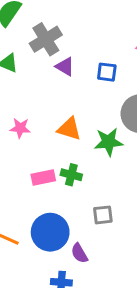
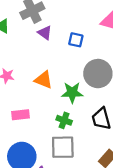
green cross: (71, 175) -> (64, 120), moved
gray square: (103, 215) -> (63, 147), size x1.6

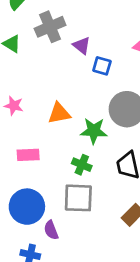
purple triangle: (45, 33) -> (82, 46), moved
orange triangle: (44, 80) -> (59, 113), turned -36

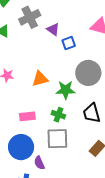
blue square: (102, 66) -> (69, 43), turned -32
pink rectangle: (28, 155) -> (27, 116), moved

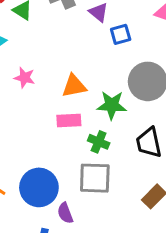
pink rectangle: (27, 116) -> (69, 120), moved

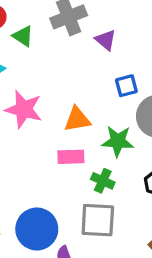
blue square: (121, 34) -> (126, 86), moved
pink star: (25, 78) -> (24, 109), size x1.6

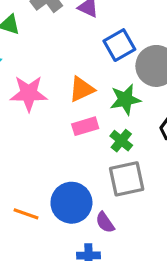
blue square: (126, 86) -> (119, 45), size x1.4
green cross: (103, 181) -> (121, 141), turned 30

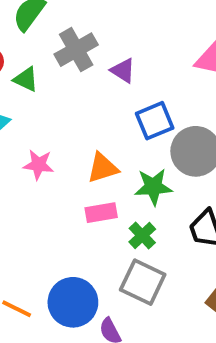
pink star: (29, 93) -> (38, 165), size x0.7
gray square: (127, 179) -> (143, 282), turned 30

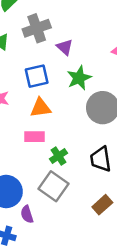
blue square: (155, 121) -> (37, 76), moved
green star: (153, 187) -> (79, 78), moved, turned -30

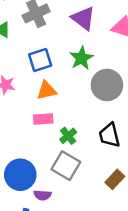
purple triangle: (65, 47) -> (83, 18), moved, size x1.5
purple semicircle: (27, 214) -> (42, 195), turned -63

